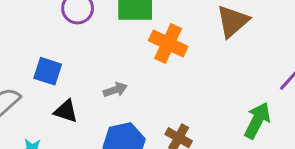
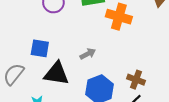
black triangle: (66, 111) -> (56, 74), size x1.5

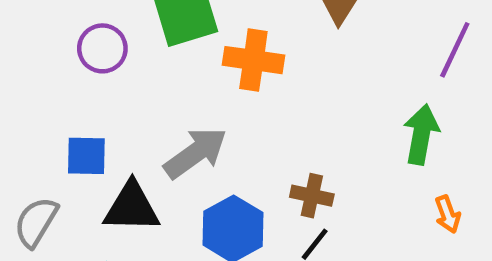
gray arrow: (88, 54) -> (196, 153), size x1.8

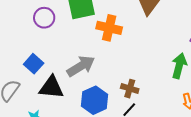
blue square: (86, 156) -> (34, 64), turned 36

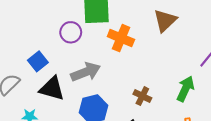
purple circle: (44, 18) -> (71, 32), moved
brown cross: (130, 89) -> (142, 96), moved

